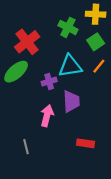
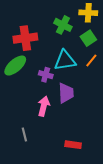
red cross: (27, 42) -> (25, 38), turned 30
purple cross: (49, 82) -> (46, 75), turned 32
red rectangle: (86, 143) -> (73, 145), moved

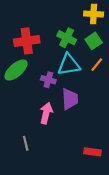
green cross: (63, 25) -> (67, 38), moved
red rectangle: (73, 145) -> (92, 152), moved

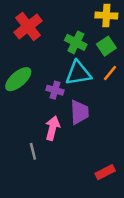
red cross: (27, 41) -> (28, 27), moved, turned -30
gray line: (26, 143) -> (33, 151), moved
red rectangle: (92, 152) -> (105, 172), turned -35

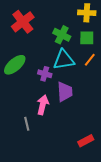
green square: (106, 46) -> (87, 38), turned 35

